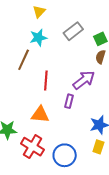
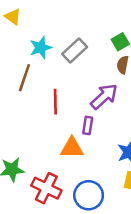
yellow triangle: (39, 12) -> (13, 17), moved, turned -32
gray rectangle: (73, 31) -> (75, 50), moved
orange triangle: (40, 115) -> (72, 148), moved

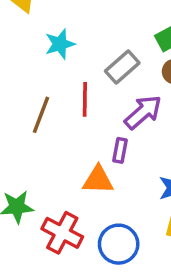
gray rectangle: (75, 50) -> (122, 67), moved
brown line: (24, 78) -> (41, 115), moved
red line: (55, 102) -> (85, 99), moved

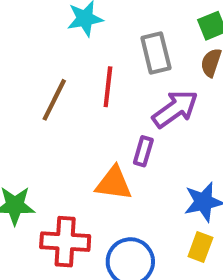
gray rectangle: (122, 67) -> (156, 53), turned -68
red cross: (62, 233) -> (65, 242), turned -30

